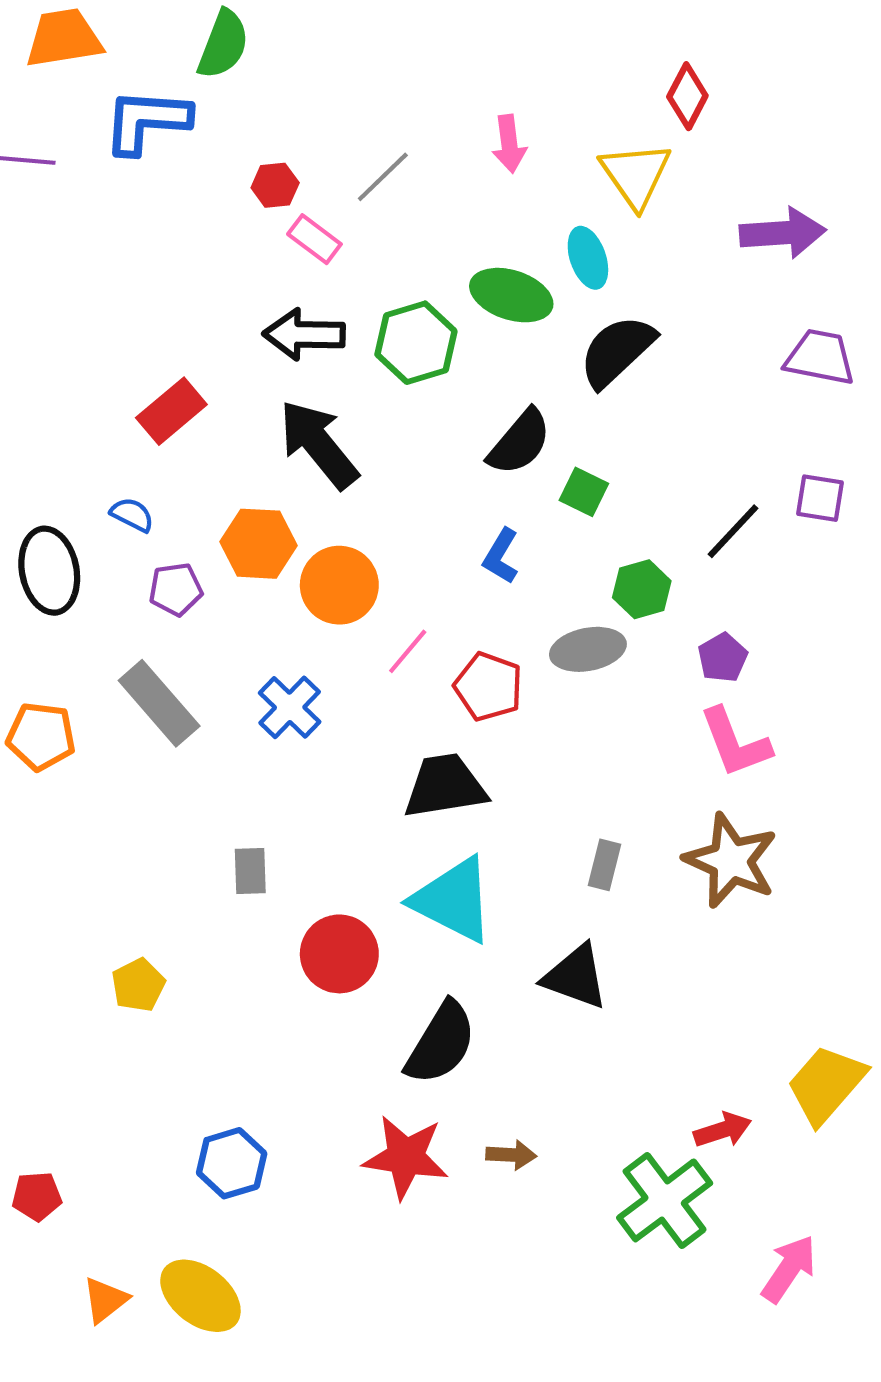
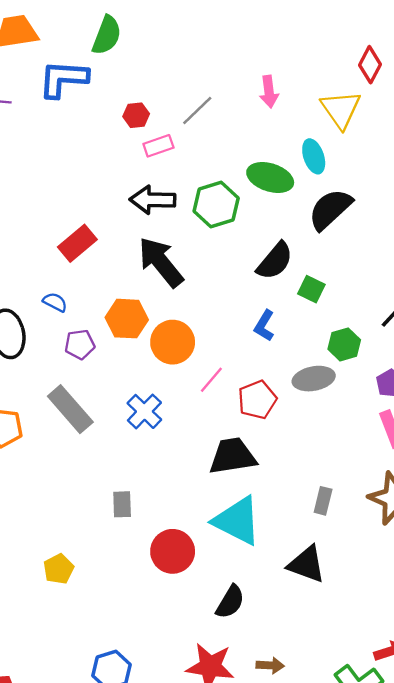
pink rectangle: (314, 239) -> (158, 146), turned -56
red pentagon: (488, 687) -> (257, 400), turned 30
black semicircle: (441, 1043) -> (230, 602), size x0.7

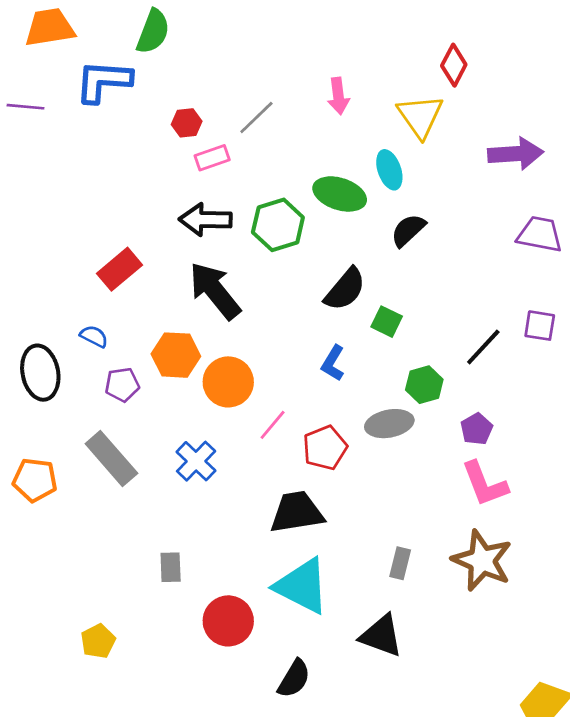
black semicircle: (330, 209) -> (408, 230), size x0.7

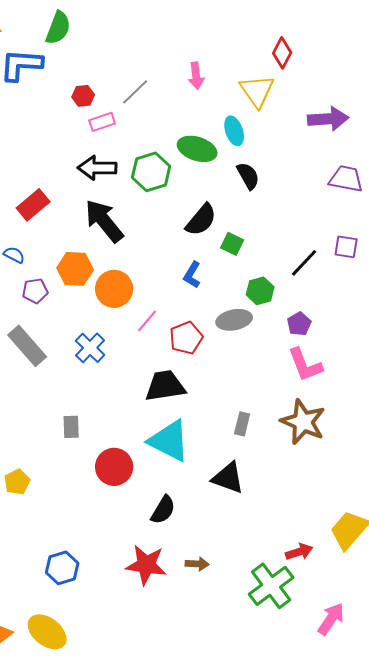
black semicircle: (408, 230) -> (248, 176), turned 104

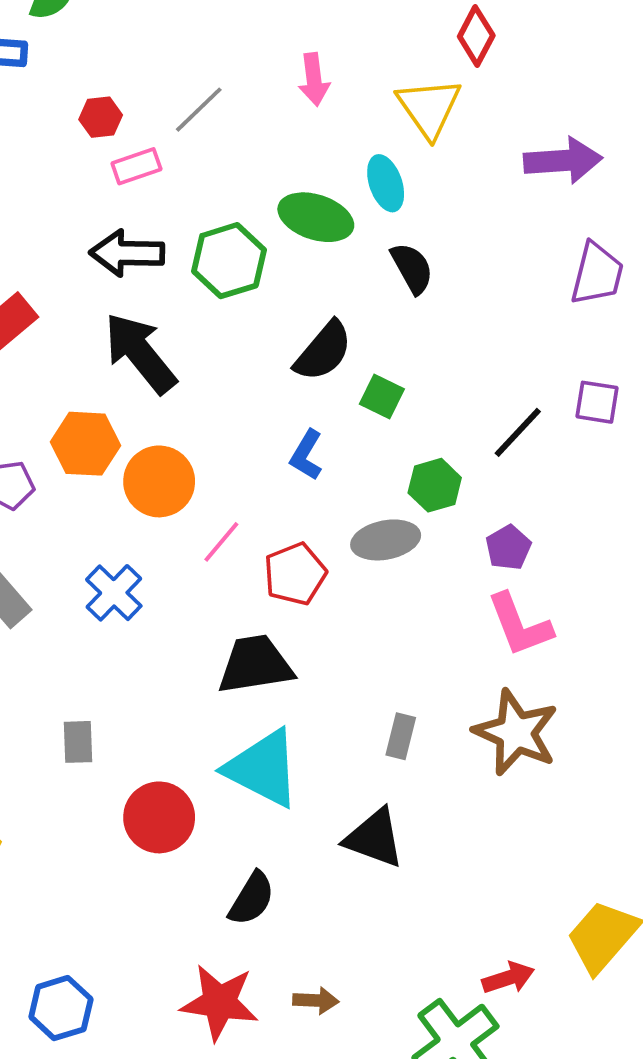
purple trapezoid: (346, 179) -> (597, 274), turned 93

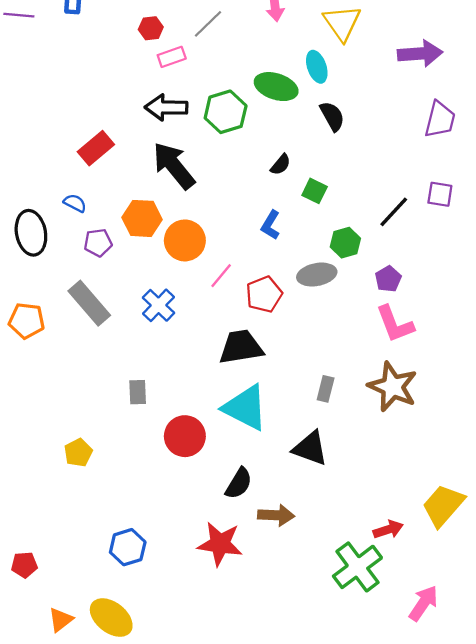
black semicircle: (323, 351) -> (281, 165), size x0.6
brown arrow: (316, 1001) -> (276, 515), moved, size x1.4

